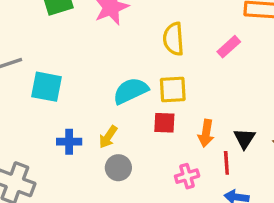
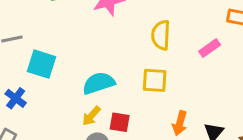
cyan semicircle: (131, 91) -> (99, 83), moved
red square: (164, 123) -> (120, 122), moved
blue cross: (69, 142) -> (16, 98), moved, turned 30

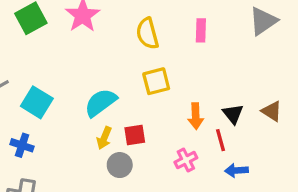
pink rectangle: (210, 48) -> (201, 30), turned -35
cyan square: (42, 64) -> (37, 102), turned 32

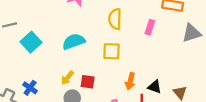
cyan semicircle: (101, 103) -> (74, 42), moved
black triangle: (233, 114) -> (155, 87), turned -48
blue cross: (22, 145) -> (30, 88), moved

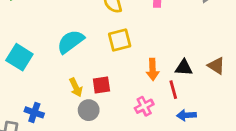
yellow arrow: (67, 78) -> (76, 87), turned -48

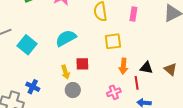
yellow square: (120, 40) -> (113, 41), moved
red square: (101, 85) -> (82, 64), moved

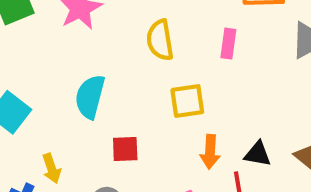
cyan semicircle: (66, 38) -> (90, 97), turned -45
yellow arrow: (65, 72) -> (52, 168), moved

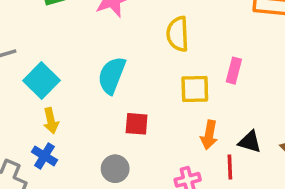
pink rectangle: (228, 44) -> (234, 71), moved
yellow arrow: (52, 168) -> (51, 121), moved

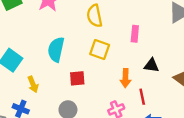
yellow square: (195, 89) -> (100, 50), moved, turned 30
yellow arrow: (51, 121) -> (33, 84), moved
black triangle: (250, 142) -> (151, 65), moved

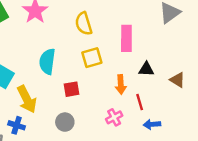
pink rectangle: (135, 34) -> (126, 38), size x1.5
yellow square: (100, 50) -> (92, 58), turned -30
yellow arrow: (33, 84) -> (27, 99), size x1.6

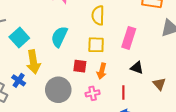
orange arrow: (121, 84) -> (102, 71), moved
red square: (72, 89) -> (80, 66), moved
pink cross: (114, 117) -> (93, 93), moved
gray circle: (65, 122) -> (58, 90), size x1.6

